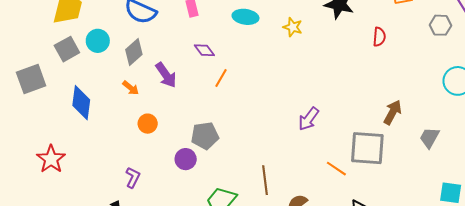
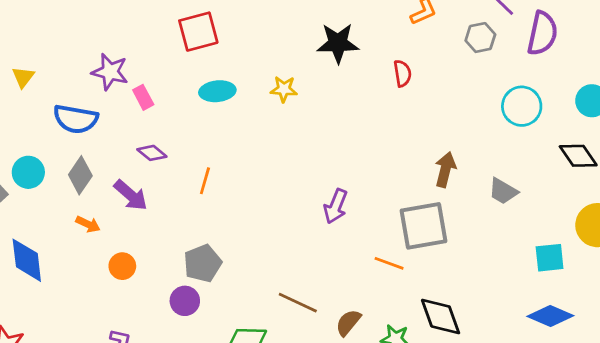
purple diamond: (204, 50) -> (152, 153), moved
gray trapezoid: (429, 138) -> (503, 191), turned -75
brown line: (265, 180) -> (298, 303), turned -44

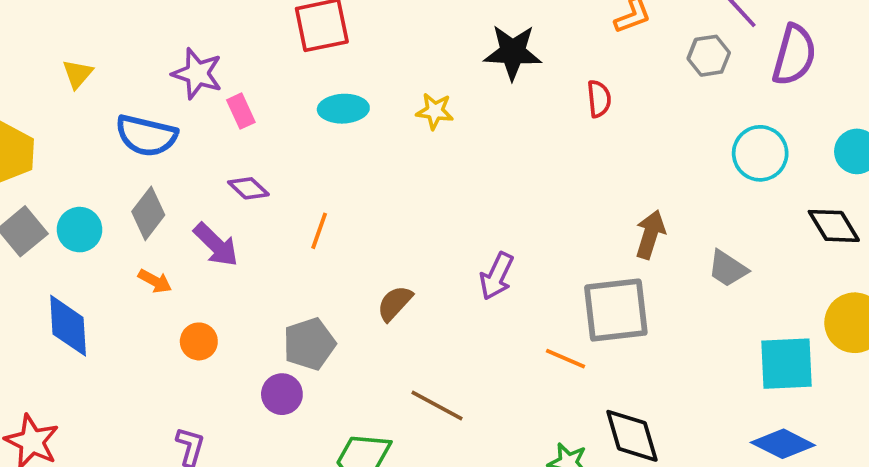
cyan circle: (28, 172) -> (80, 230), moved
cyan square: (550, 258) -> (786, 364), size x1.4
brown semicircle: (348, 323) -> (395, 303), moved

